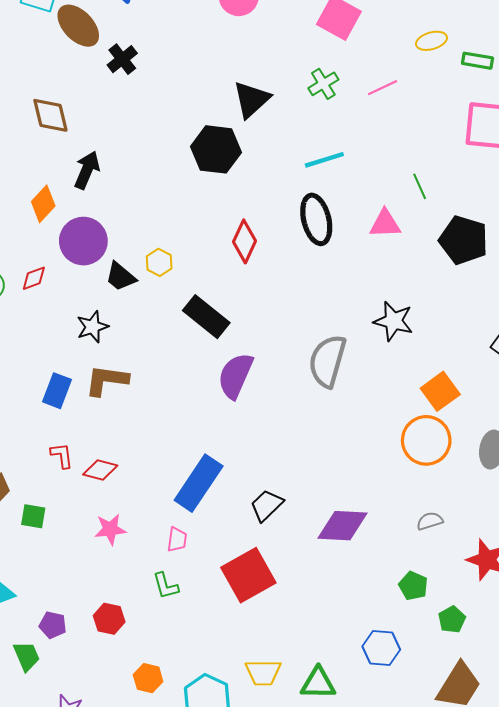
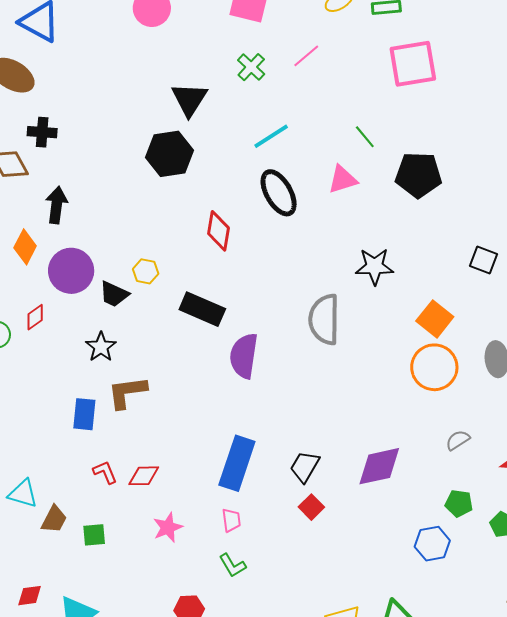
black cross: (122, 59) -> (42, 132), moved, turned -32
red square: (248, 575) -> (311, 507), moved, size x0.5
blue hexagon: (381, 648) -> (432, 544), moved

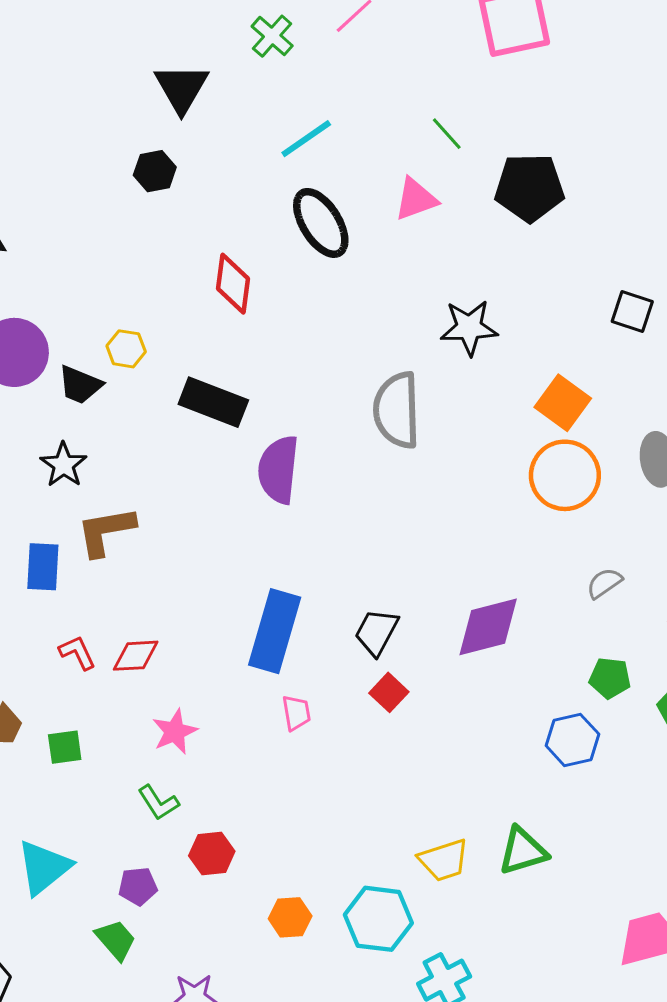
black hexagon: (169, 154) -> (155, 171), size x0.6
pink trapezoid: (231, 520) -> (296, 713), moved
green L-shape: (232, 565) -> (158, 803), moved

